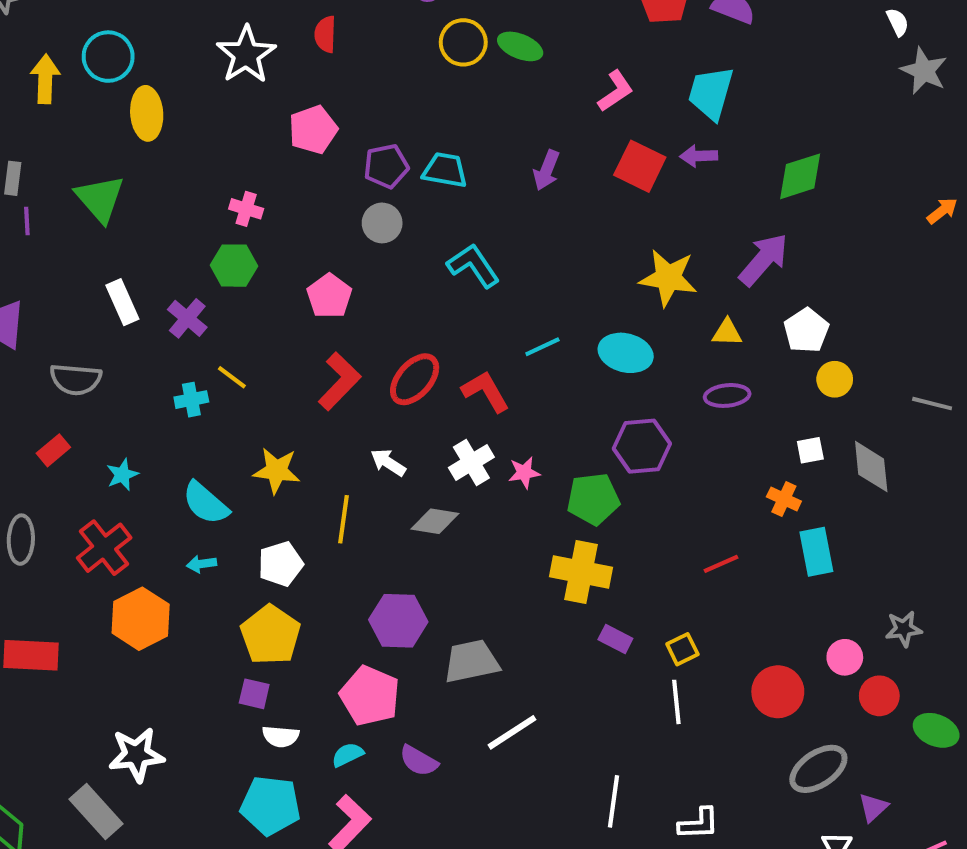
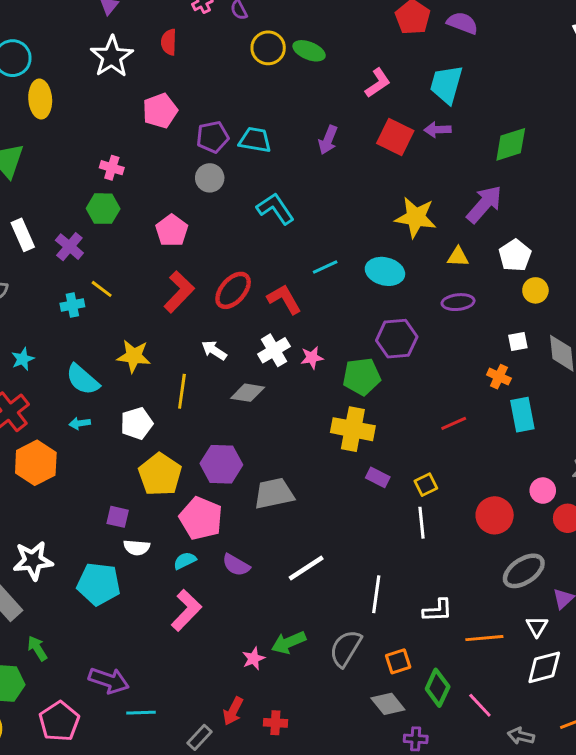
yellow pentagon: (270, 635) -> (160, 474), moved
white line: (512, 732) -> (306, 568), moved
cyan pentagon: (270, 805) -> (99, 584), moved

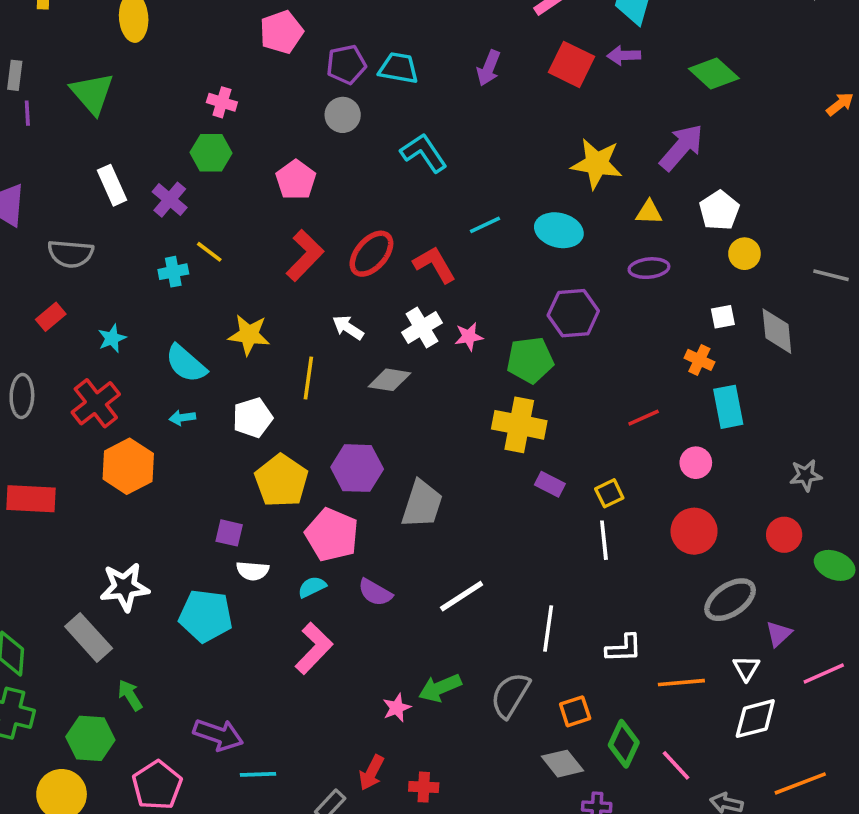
green diamond: (511, 144) -> (714, 73), turned 60
pink circle: (543, 491) -> (696, 463), moved
gray trapezoid: (274, 493) -> (422, 504), turned 120

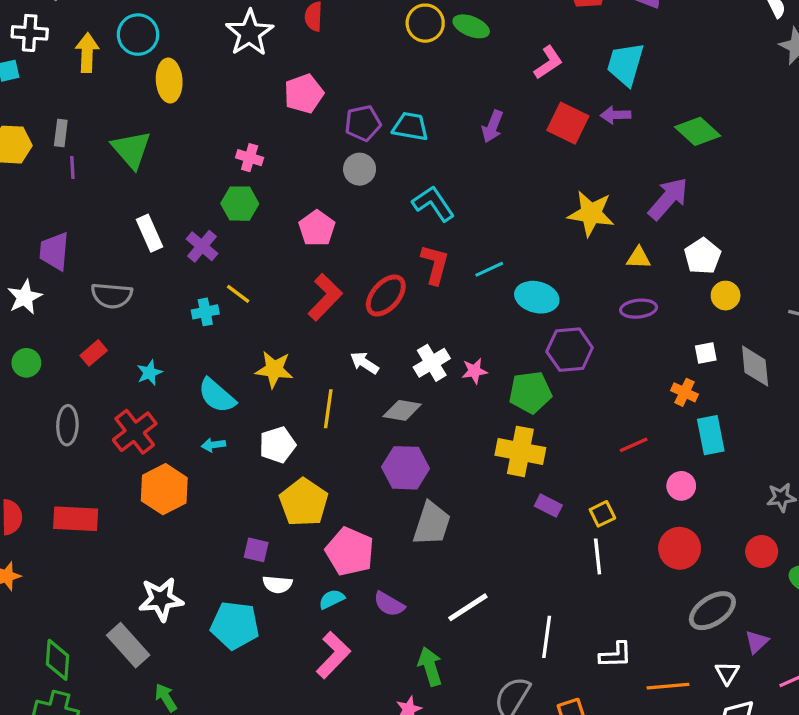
cyan ellipse: (559, 230) -> (537, 297), moved
red L-shape: (435, 264) -> (435, 264), moved, turned 45
purple hexagon: (357, 468) -> (405, 468), moved
green arrow: (440, 688) -> (430, 666), moved, turned 96

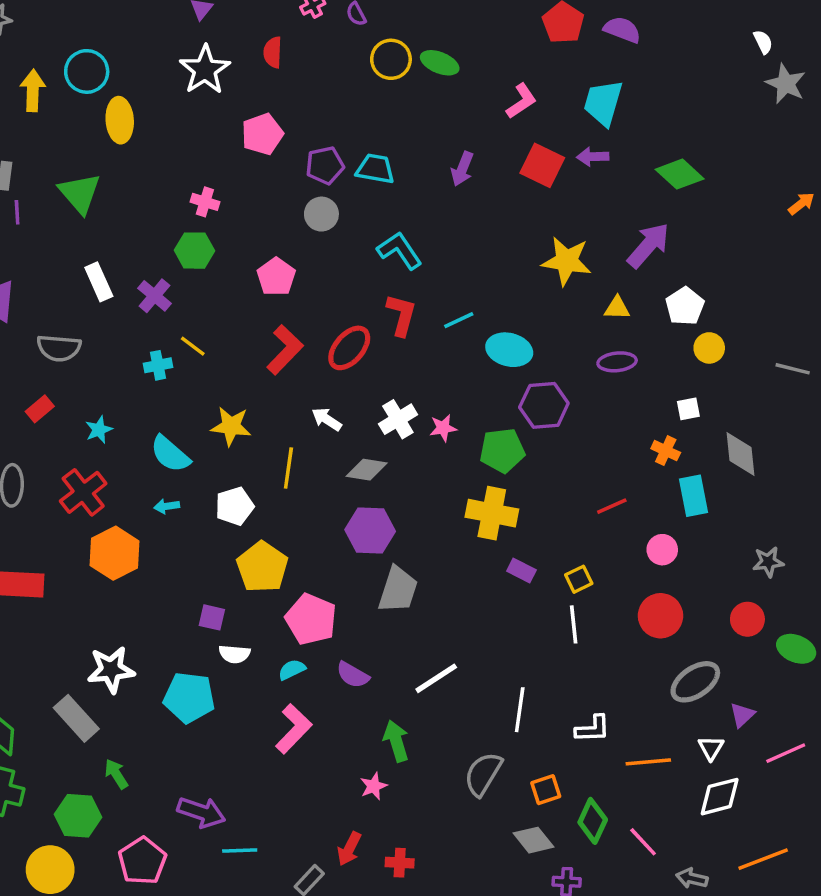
gray diamond: (755, 366) -> (740, 454), moved

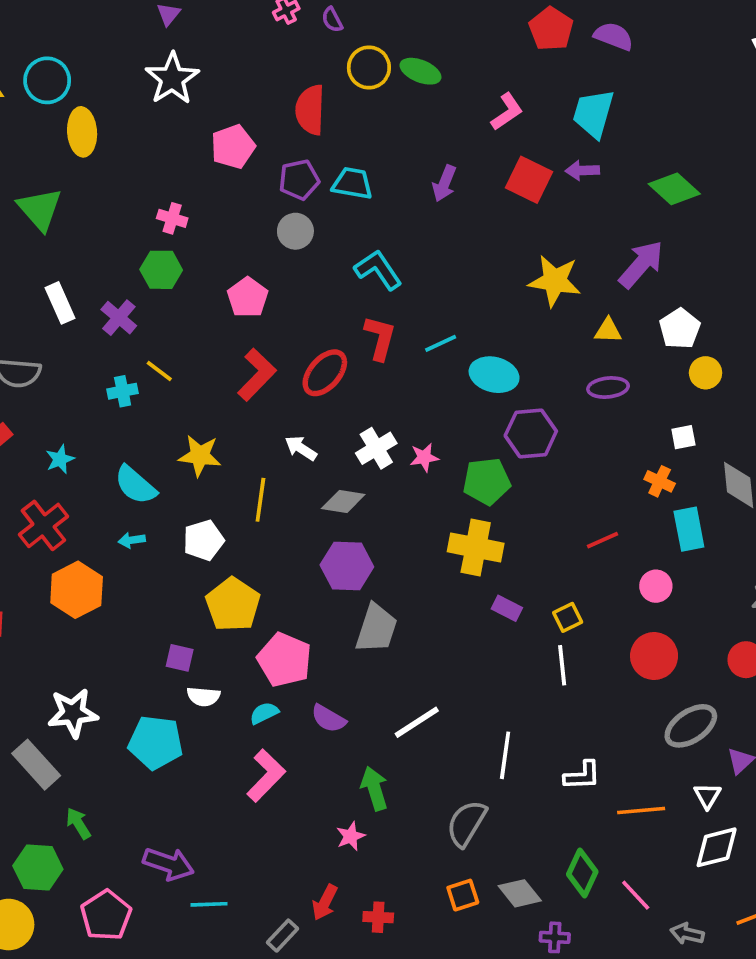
red semicircle: (273, 52) -> (310, 110), moved, size x1.5
orange square: (546, 790) -> (463, 895), moved

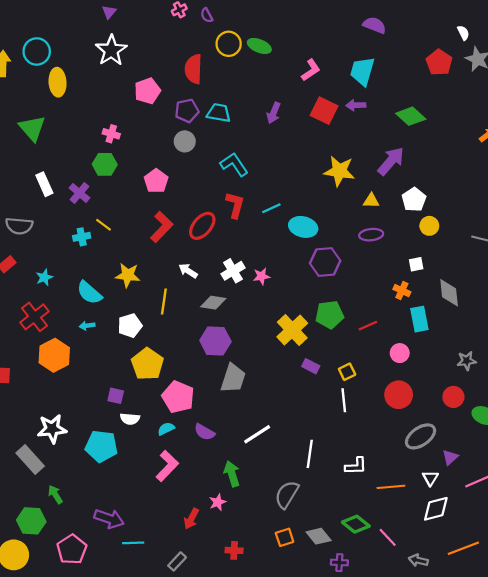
red pentagon: (551, 29) -> (439, 62), moved
green pentagon: (487, 481) -> (329, 315), moved
yellow cross: (476, 548) -> (292, 330), turned 36
green diamond: (582, 873) -> (356, 524), turned -76
red arrow: (325, 902) -> (191, 519), moved

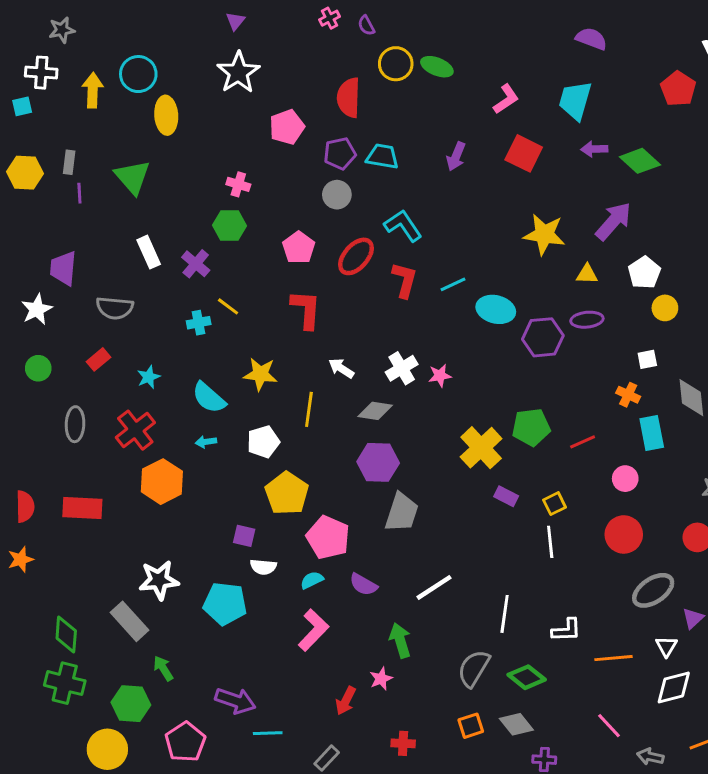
purple arrow: (356, 105) -> (594, 149), moved
red ellipse: (202, 226) -> (356, 256), moved
red L-shape: (162, 227) -> (306, 309), turned -40
purple hexagon: (325, 262) -> (543, 337), moved
green diamond: (356, 524) -> (527, 677), moved

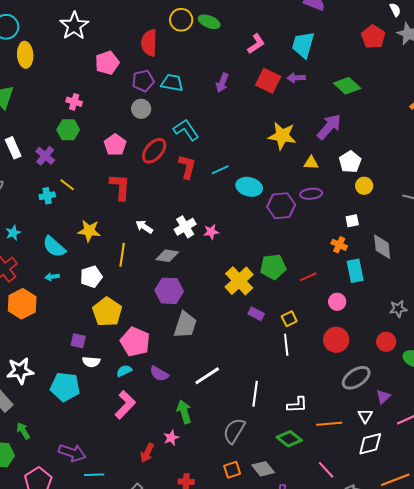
purple arrow: (594, 149) -> (296, 78), moved
green diamond: (527, 677) -> (289, 439), moved

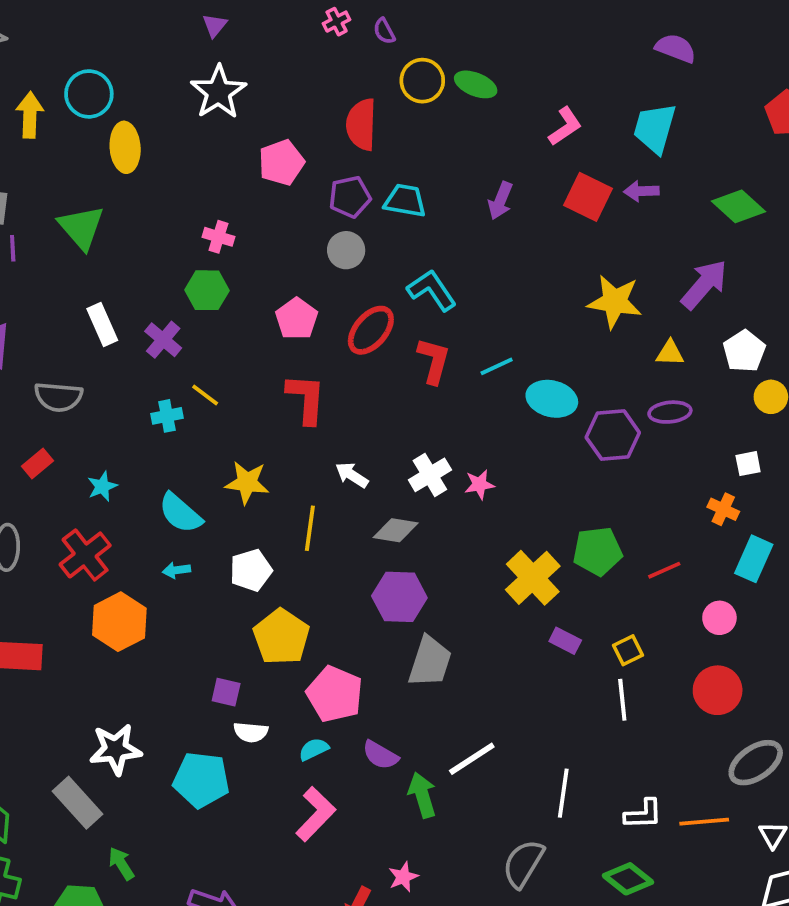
cyan rectangle: (355, 271) -> (754, 559), turned 35
green arrow: (184, 412) -> (422, 795), moved
orange line: (329, 424) -> (704, 822), moved

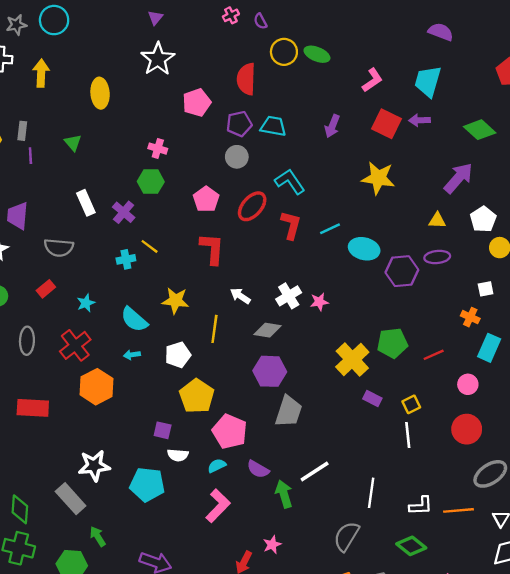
cyan circle: (89, 94) -> (54, 20), moved
green triangle: (81, 227) -> (73, 143), size x0.6
yellow star: (615, 302) -> (378, 178), moved

